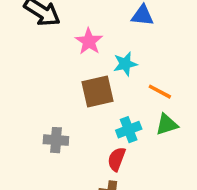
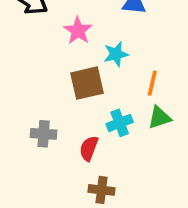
orange line: (160, 92) -> (152, 83), turned 75
red semicircle: (117, 159) -> (89, 148), moved

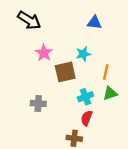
pink star: (78, 31) -> (44, 53), moved
red semicircle: (89, 148) -> (87, 118), moved

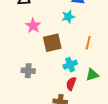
cyan star: (83, 54) -> (68, 17), moved
green triangle: (110, 93) -> (92, 75), moved

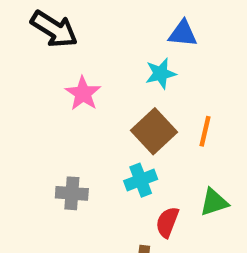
brown square: (52, 43) -> (154, 131), moved, turned -30
cyan cross: (70, 65) -> (141, 180), moved

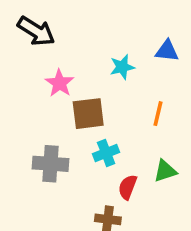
blue triangle: (183, 34) -> (167, 51), moved
brown square: (154, 131) -> (88, 114), moved, turned 36
gray cross: (72, 193) -> (51, 164), size x1.4

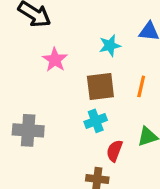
brown square: (88, 114) -> (100, 86), moved
gray cross: (51, 164) -> (28, 130), moved

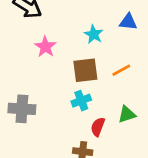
cyan star: (110, 46) -> (94, 34), turned -30
orange line: (141, 86) -> (121, 70), turned 48

